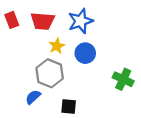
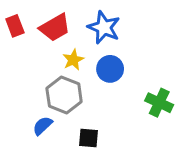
red trapezoid: (43, 21) -> (55, 27), turned -35
blue star: (80, 21) -> (104, 27), turned -30

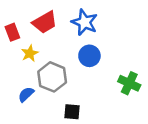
red rectangle: (15, 26) -> (12, 32), moved
yellow star: (73, 60) -> (30, 53), moved
blue semicircle: (43, 126) -> (26, 94), moved

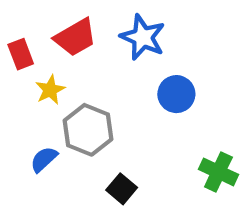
blue circle: (89, 56) -> (176, 94), moved
green cross: (129, 83) -> (218, 172), moved
black square: (72, 112) -> (122, 189), turned 35

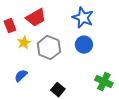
blue star: (143, 37) -> (83, 18), moved
gray hexagon: (88, 130) -> (49, 48), moved

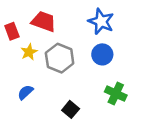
red trapezoid: (36, 18) -> (44, 21), turned -130
green cross: (104, 82) -> (116, 94), moved

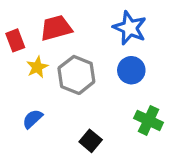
red trapezoid: (44, 21) -> (56, 28), turned -35

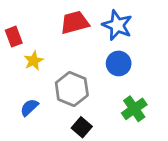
red trapezoid: (56, 28) -> (75, 22), moved
gray hexagon: (76, 75) -> (72, 89), moved
green cross: (149, 120) -> (134, 109), turned 30

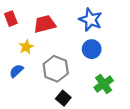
red trapezoid: (75, 22) -> (45, 24), moved
red rectangle: (14, 37) -> (11, 19), moved
blue semicircle: (29, 107) -> (16, 71), moved

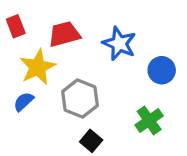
blue star: (91, 20) -> (119, 44), moved
yellow star: (26, 47) -> (38, 67), size x1.6
blue circle: (92, 49) -> (162, 70), moved

